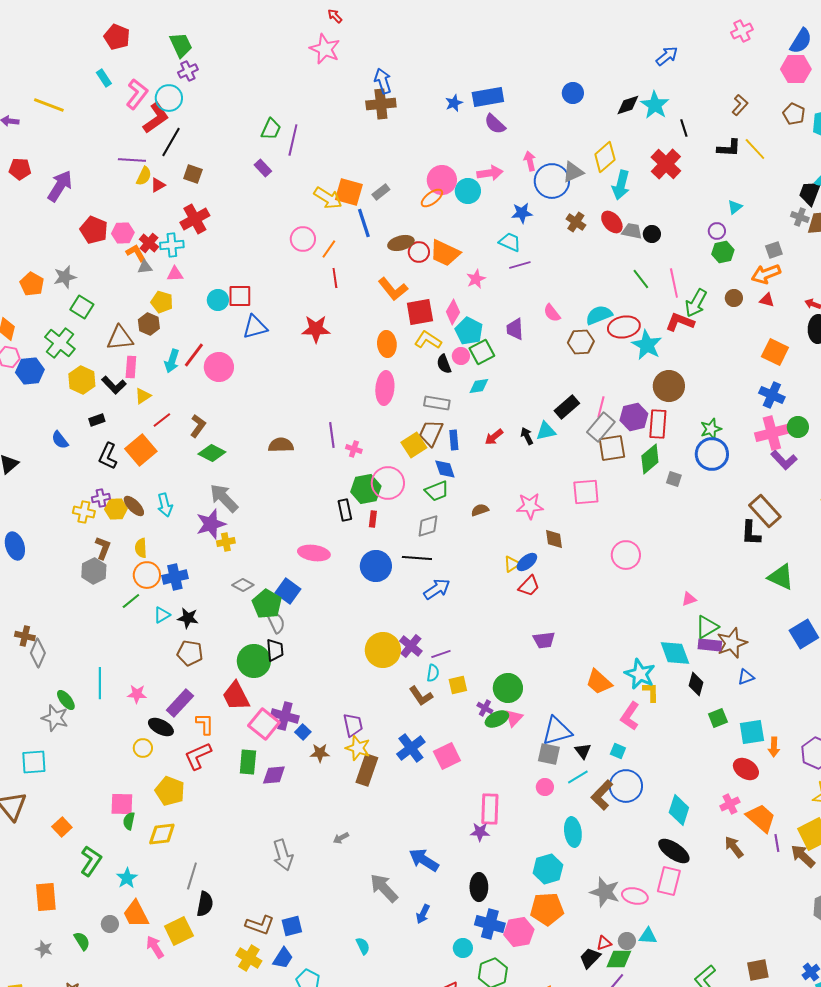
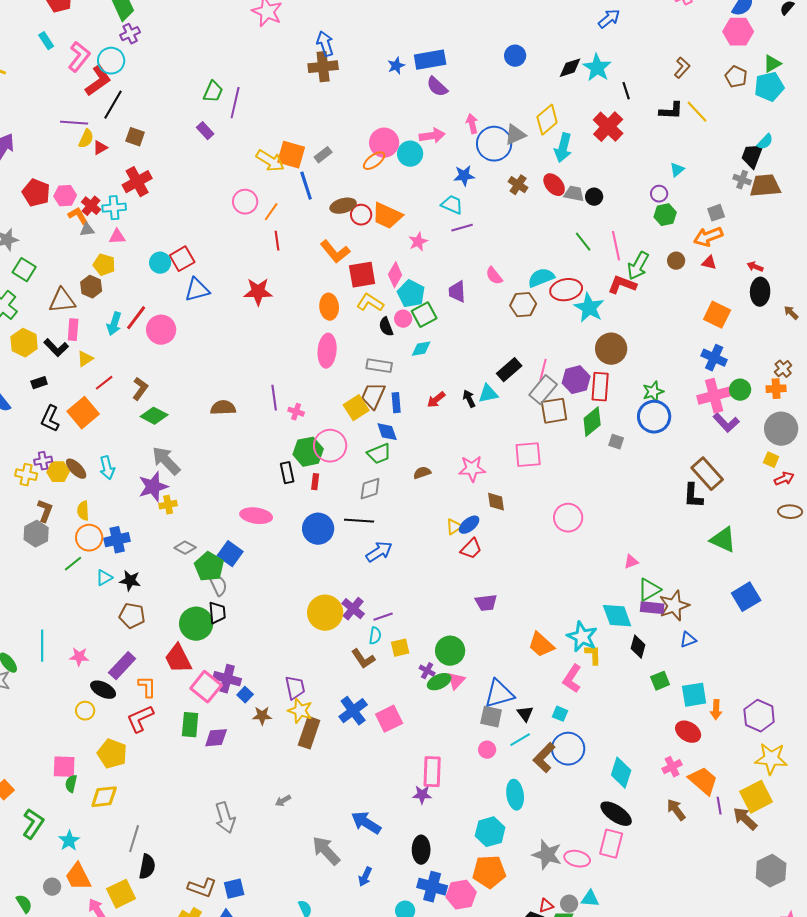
red square: (240, 296) -> (182, 259), turned -30

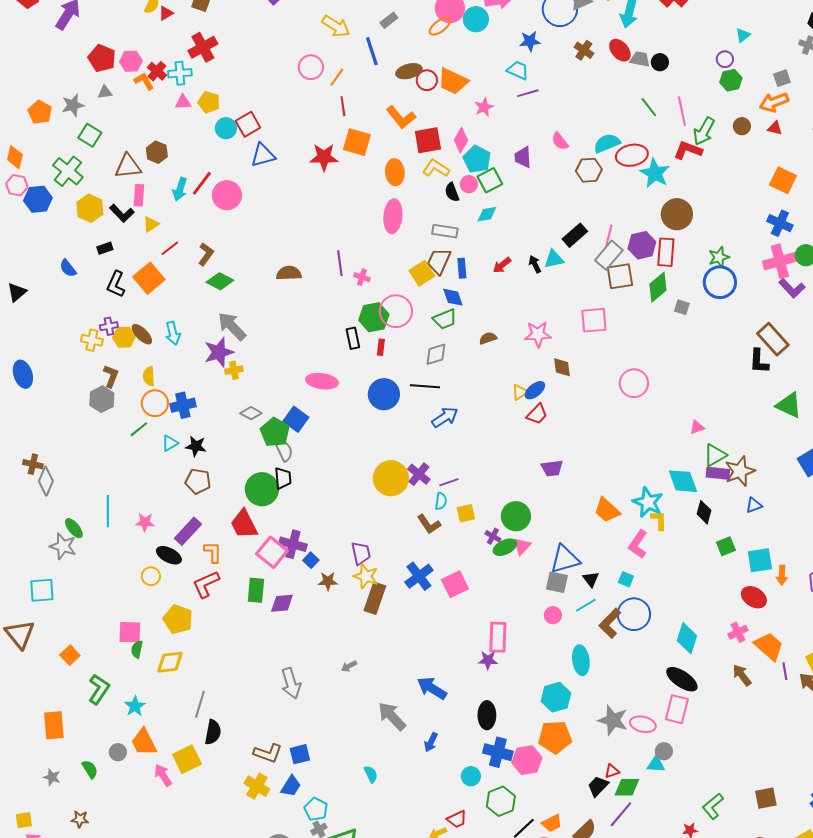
orange square: (291, 155) -> (357, 142), moved
gray triangle: (87, 230) -> (105, 92), moved
yellow pentagon: (104, 265) -> (209, 102), moved
gray circle: (569, 904) -> (664, 751), moved

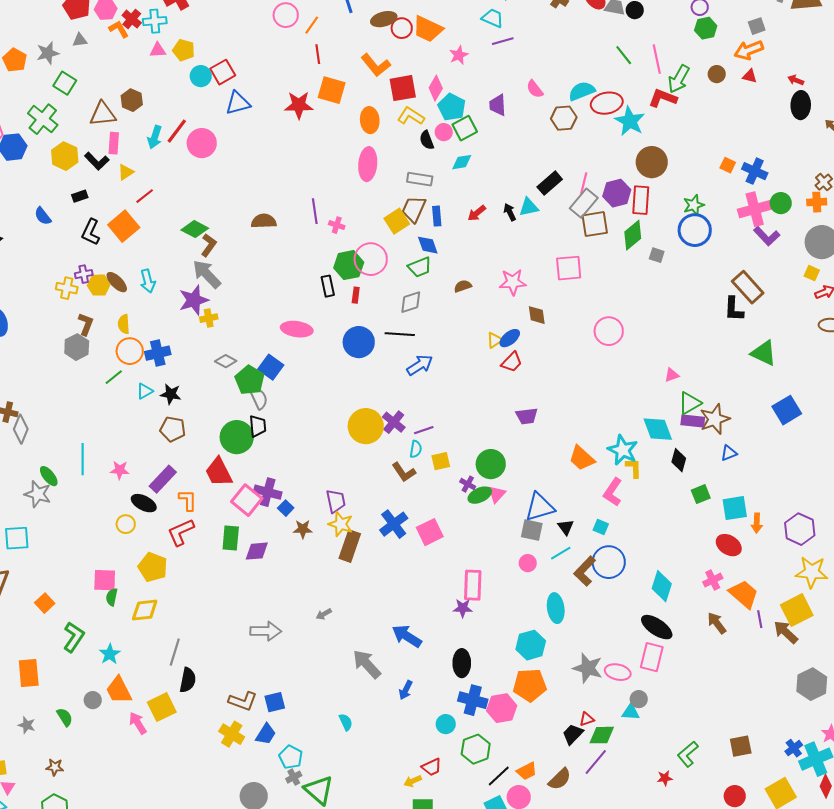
orange square: (783, 180) -> (728, 165), moved, size x0.6
brown L-shape: (206, 254) -> (209, 245), moved
gray arrow: (291, 683) -> (266, 631), turned -72

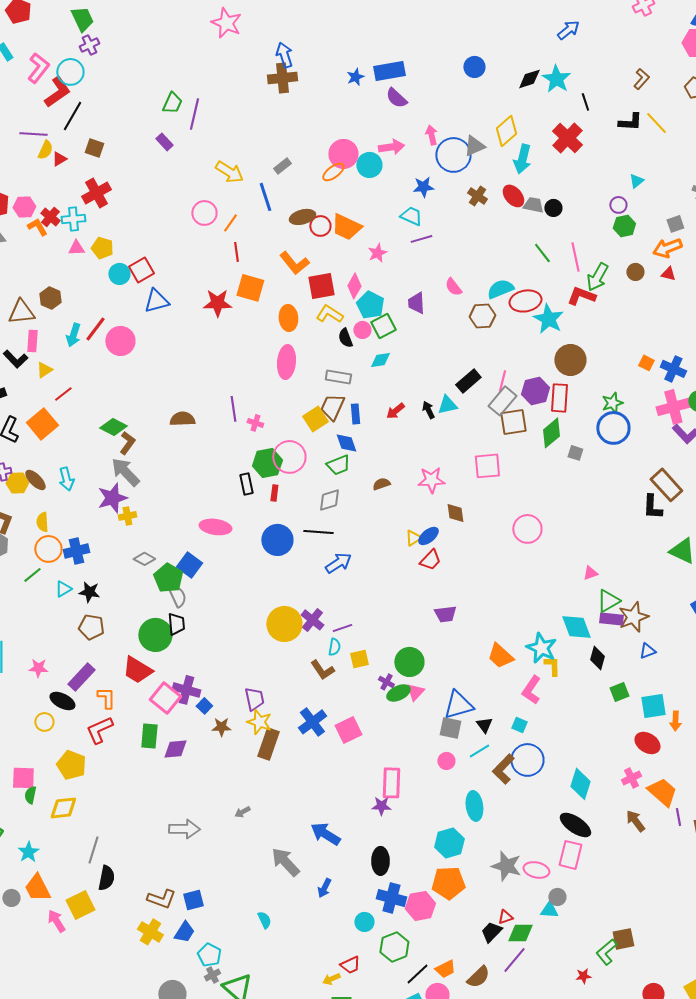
red trapezoid: (219, 472) -> (137, 670), turned -32
brown square: (741, 746) -> (623, 939), moved

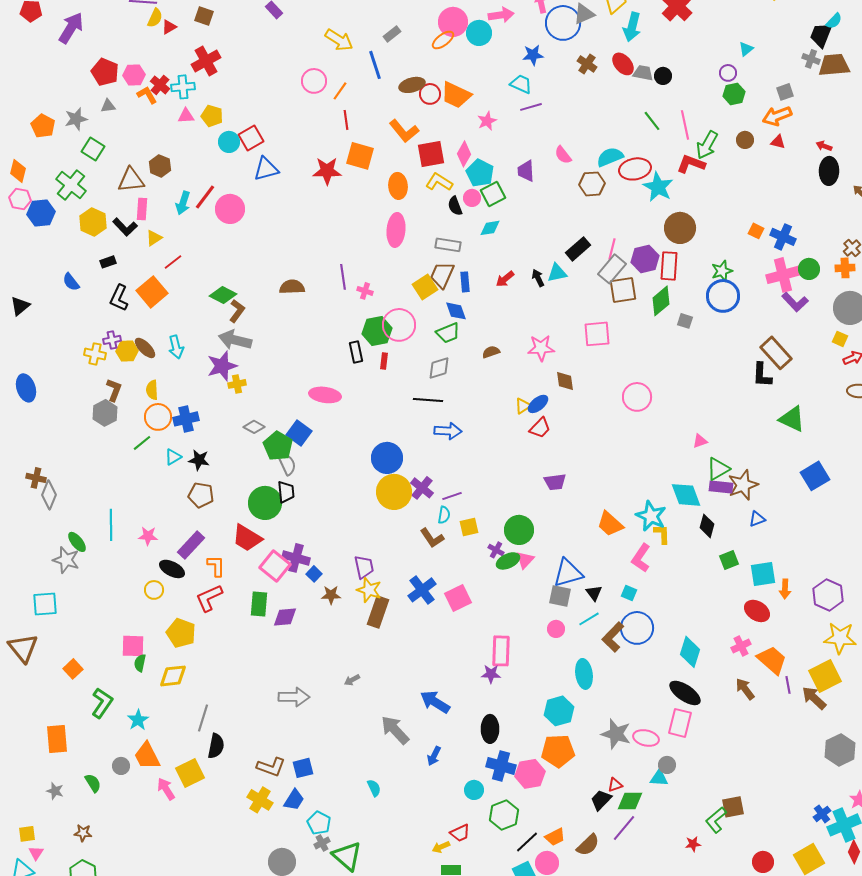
gray arrow: (125, 472) -> (235, 340), turned -32
blue circle: (277, 540) -> (387, 458), moved
blue arrow: (338, 563) -> (448, 431), turned 36

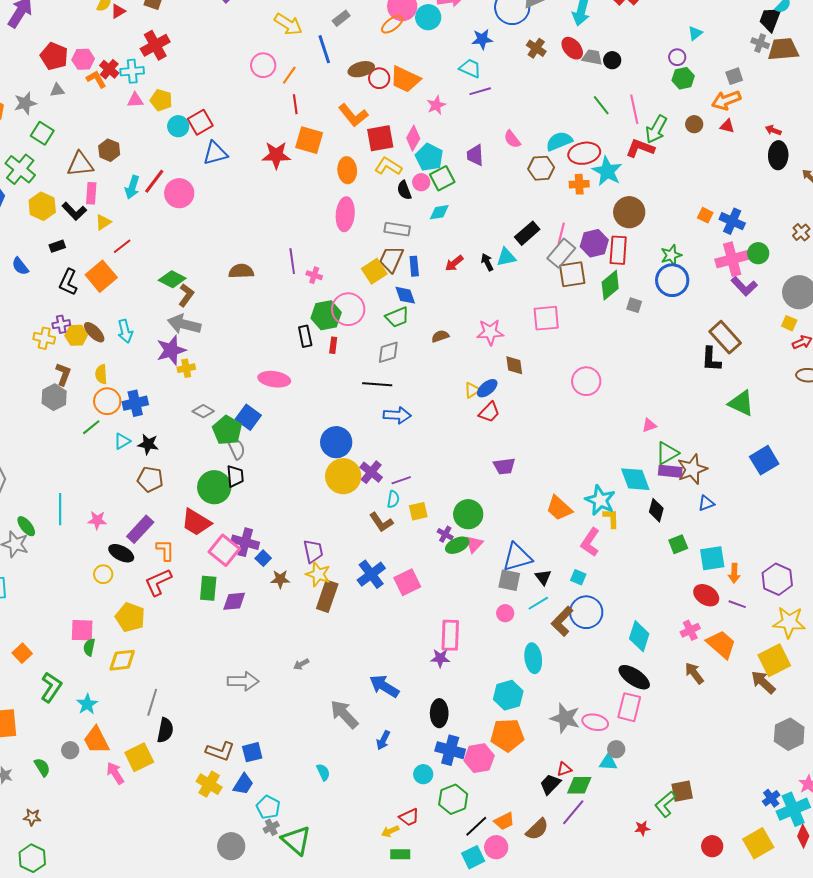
orange cross: (845, 268) -> (579, 184), moved
purple line: (788, 685) -> (737, 604), moved, turned -60

